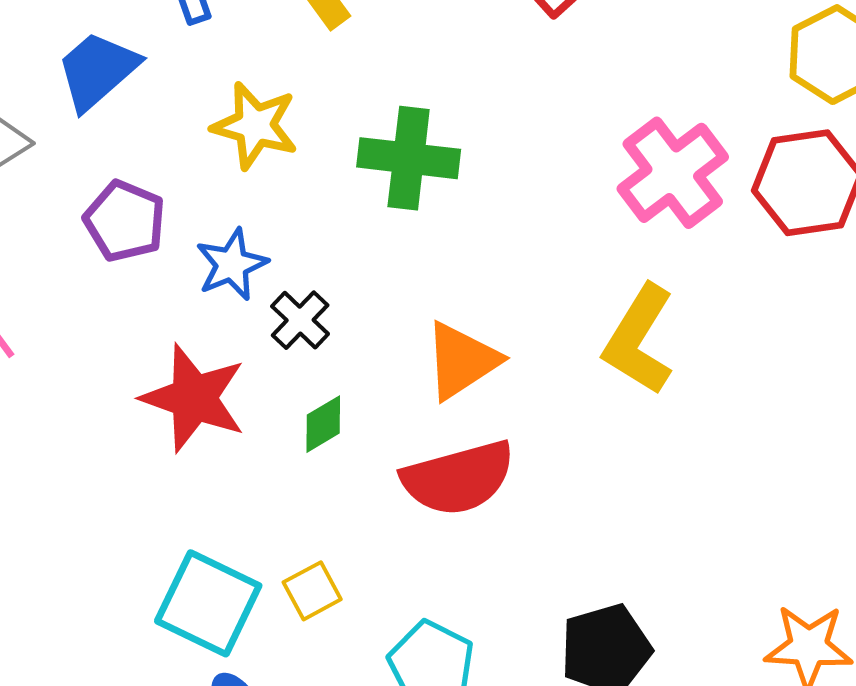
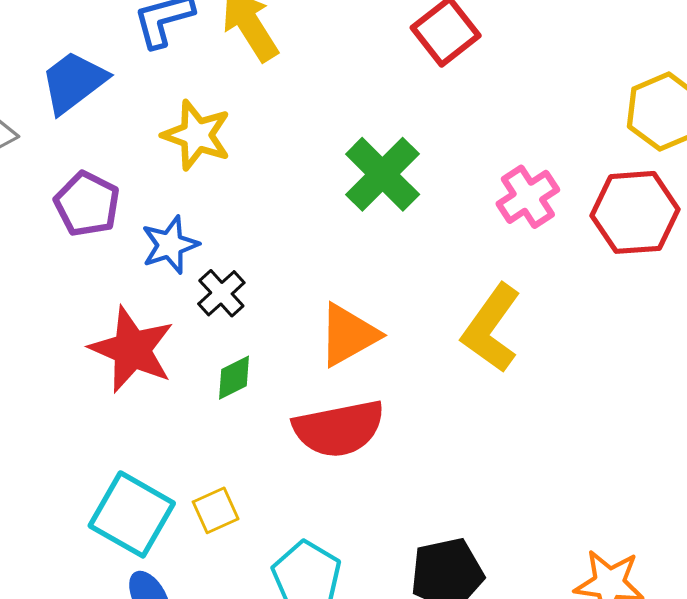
green cross: (409, 158) -> (383, 174), moved, turned 34
pink cross: (673, 173) -> (528, 197), size x0.7

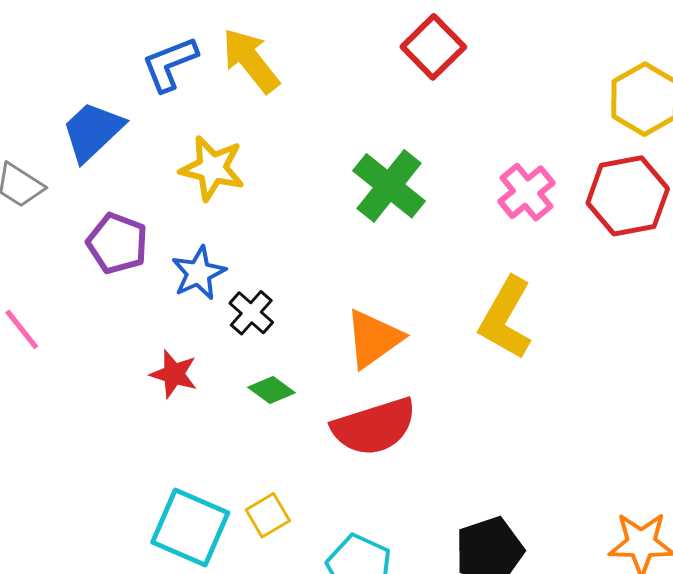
red star: (132, 349) -> (174, 374), size x0.6
green diamond: (234, 378) -> (272, 390), turned 69

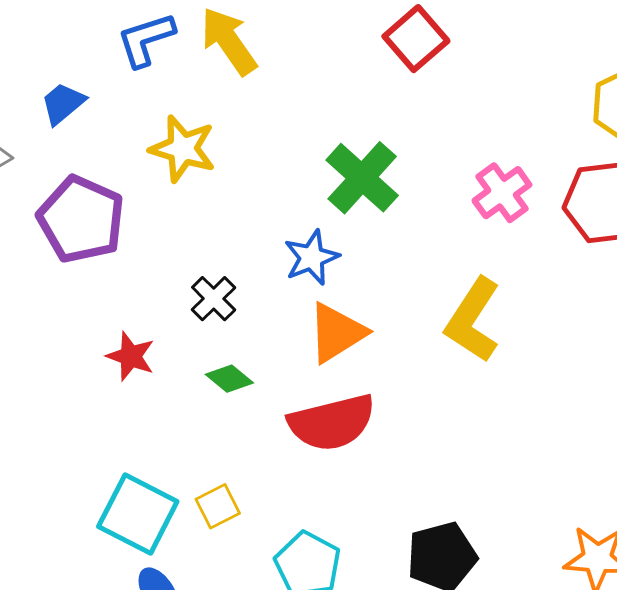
blue trapezoid: (93, 131) -> (63, 103), size x0.7
purple pentagon: (117, 243) -> (81, 219), size x1.4
blue star: (199, 273) -> (312, 258), moved

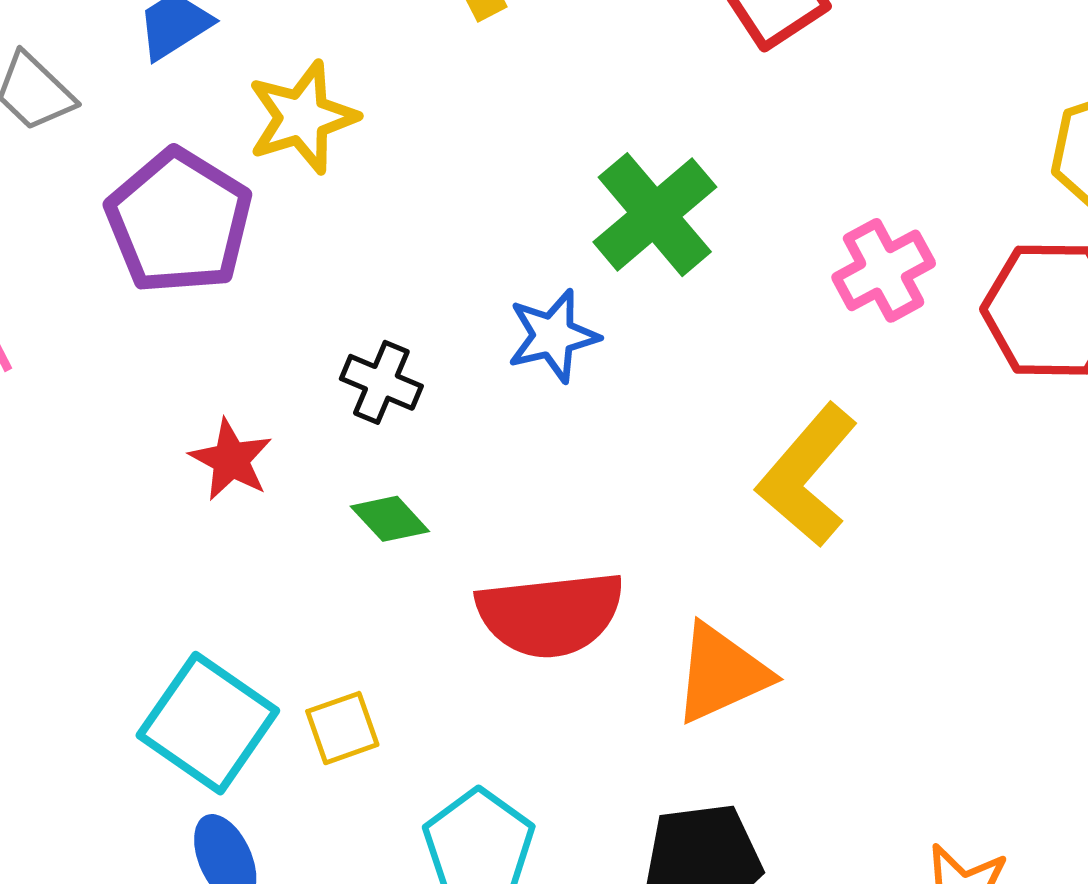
yellow star: (183, 149) -> (302, 117), moved, turned 30
black cross: (214, 299) -> (381, 382), turned -30
orange triangle: (337, 333) -> (721, 673), moved

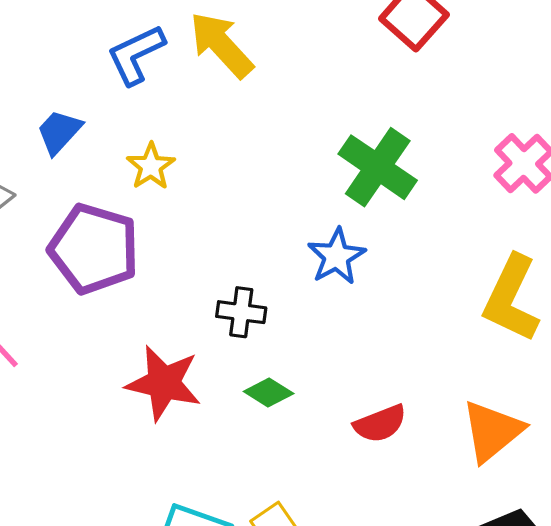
yellow star: (302, 117) -> (151, 166), size x0.7
red star: (231, 460) -> (164, 383), size x1.5
red semicircle: (550, 614) -> (380, 424), size x0.6

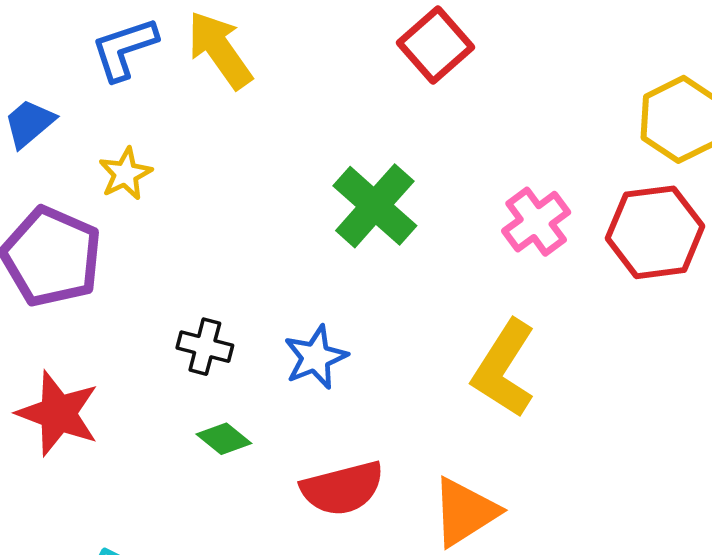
blue star: (336, 256) -> (316, 357), moved
red star: (164, 383) -> (58, 413), moved
red semicircle: (380, 424) -> (342, 488), size x1.4

